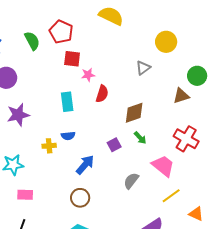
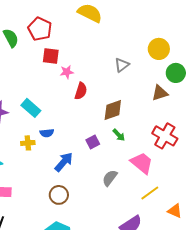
yellow circle: (166, 42) -> (159, 49), moved
cyan rectangle: (67, 102) -> (31, 108), moved, turned -42

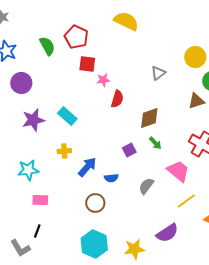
blue semicircle: (47, 133) -> (111, 178), moved
blue arrow: (64, 162) -> (87, 167), moved

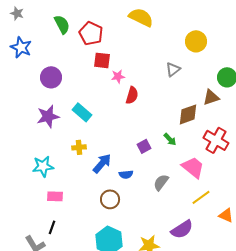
green semicircle: (47, 46) -> (62, 24), moved
yellow circle: (195, 57) -> (196, 41), moved
purple circle: (21, 83) -> (51, 77), moved
brown diamond: (149, 118) -> (188, 114), moved

